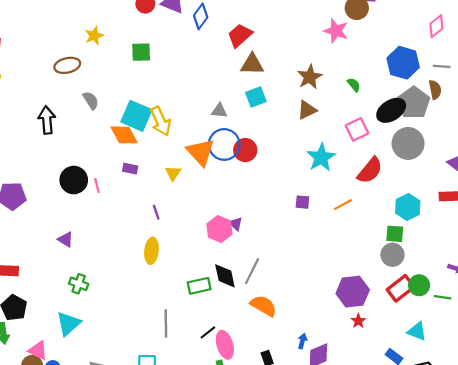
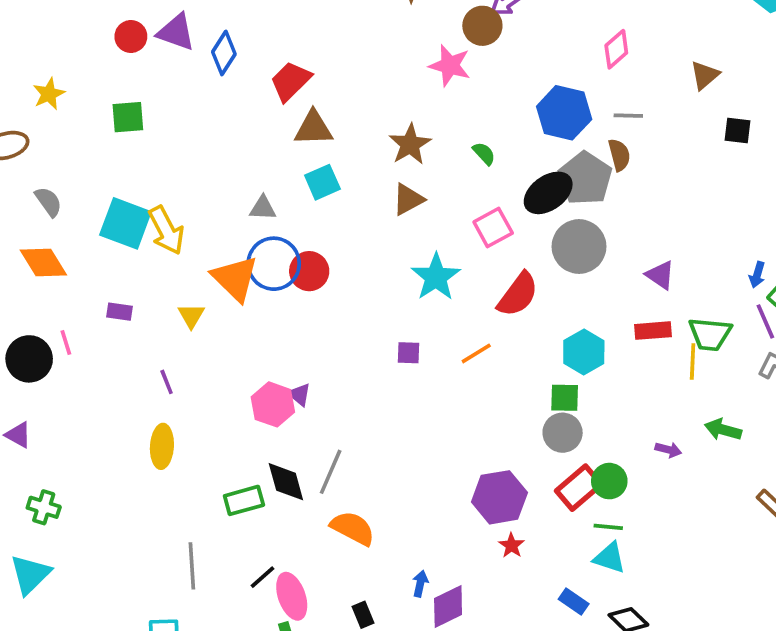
orange diamond: (124, 135) -> (43, 262), moved
black circle: (74, 180) -> (29, 359), moved
green line: (443, 297) -> (608, 527), moved

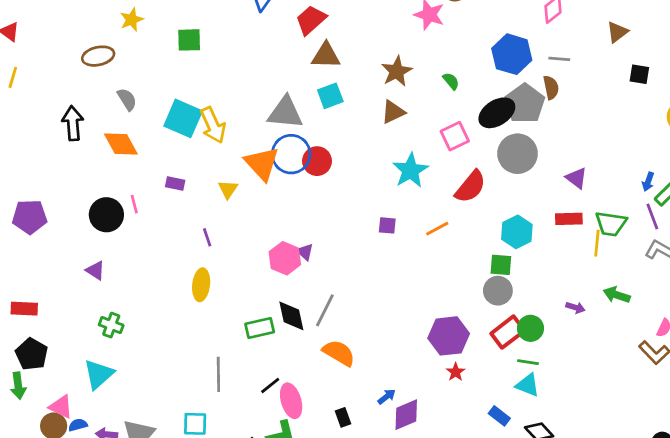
gray triangle: (263, 208) -> (285, 113), size x1.8
blue arrow: (420, 584) -> (387, 397), turned 36

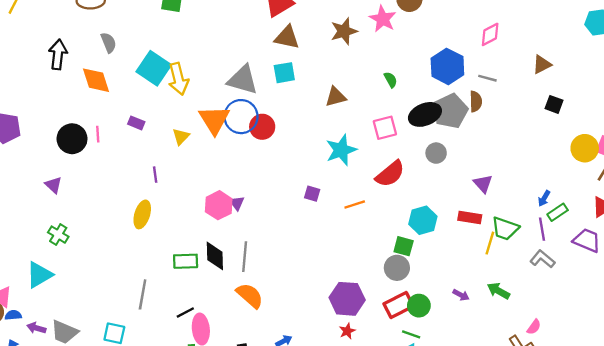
brown star: (397, 71) -> (344, 31), moved
gray circle: (518, 154) -> (436, 153), size x0.6
gray line: (325, 310) -> (245, 257), turned -32

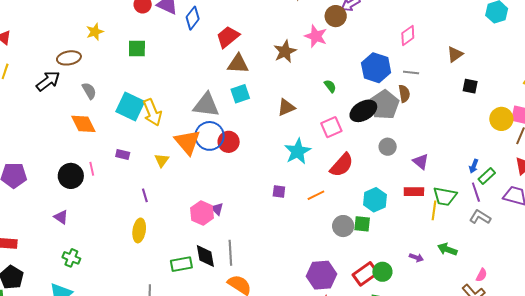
black arrow: (58, 54) -> (48, 81), moved, turned 55
gray circle: (436, 153) -> (388, 147), moved
gray circle: (397, 268) -> (343, 226), moved

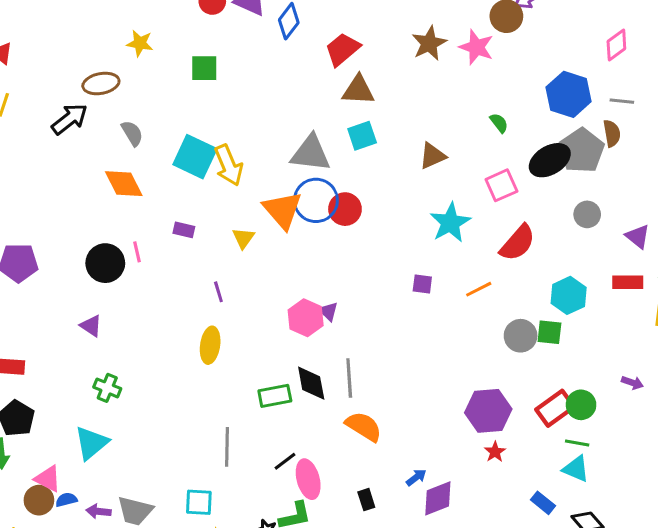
yellow star: (95, 32) -> (140, 43), turned 30
brown star: (285, 51) -> (429, 43), moved

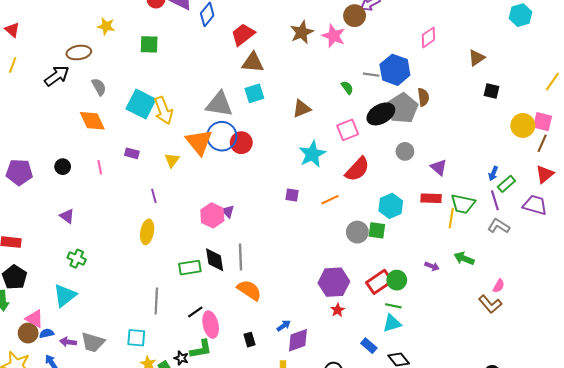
gray line: (622, 101) -> (371, 75), moved
black circle: (105, 263) -> (63, 167), moved, size x0.6
cyan triangle: (576, 469) -> (392, 323), turned -42

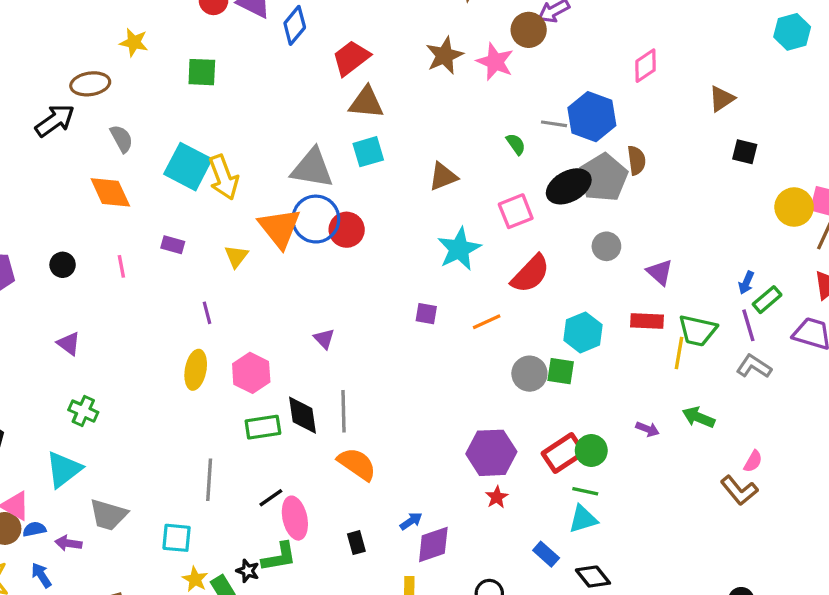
pink hexagon: (212, 215) -> (251, 373), moved
gray trapezoid: (93, 342) -> (108, 515), moved

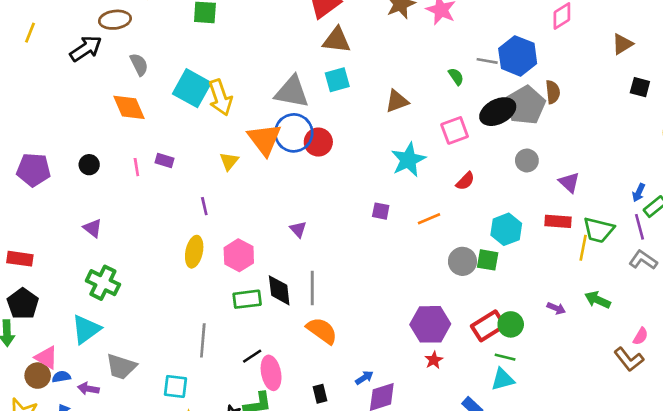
purple rectangle: (173, 245) -> (164, 161), moved
red semicircle: (530, 274) -> (465, 181), size x0.6
green cross: (83, 411) -> (103, 283), size x1.4

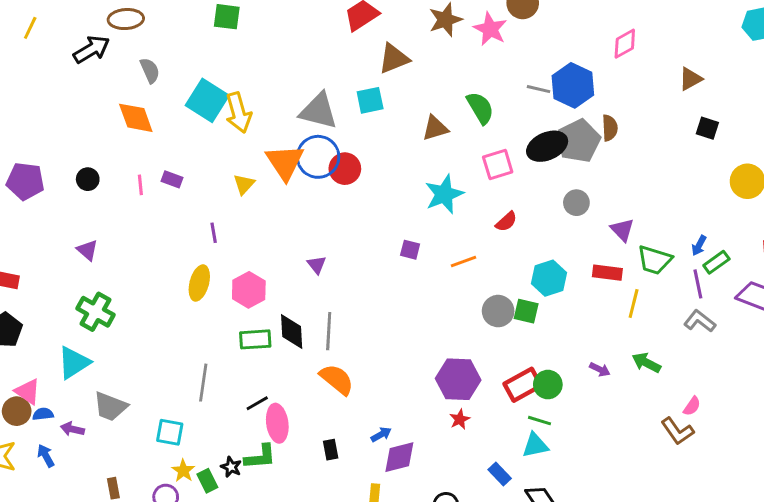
brown triangle: (337, 40) -> (394, 59), moved, turned -32
green semicircle: (456, 77) -> (480, 108), moved, size x1.6
green trapezoid: (598, 230) -> (655, 260), moved

